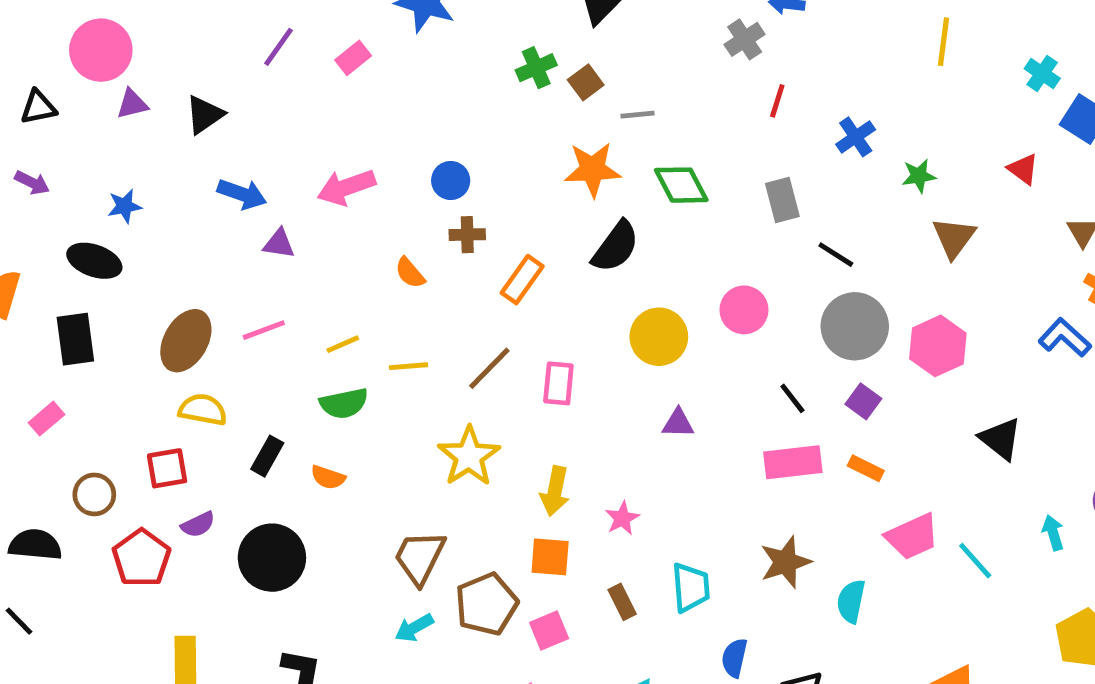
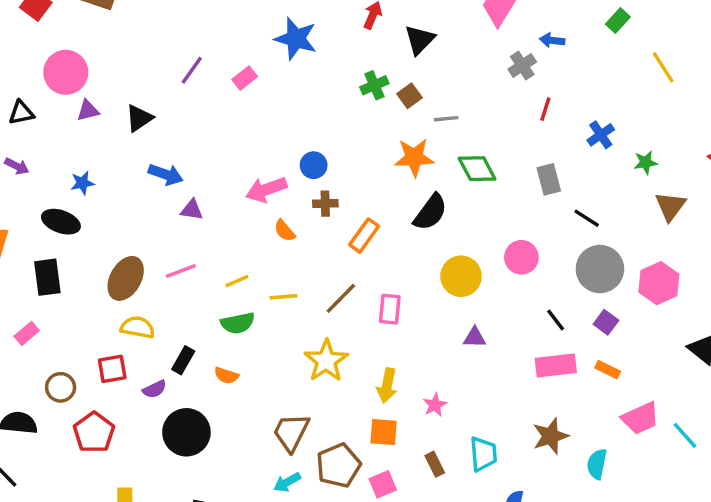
yellow line: (944, 42) -> (663, 67), turned -40
pink arrow: (346, 187) -> (266, 190), moved
purple semicircle: (198, 525) -> (154, 389), moved

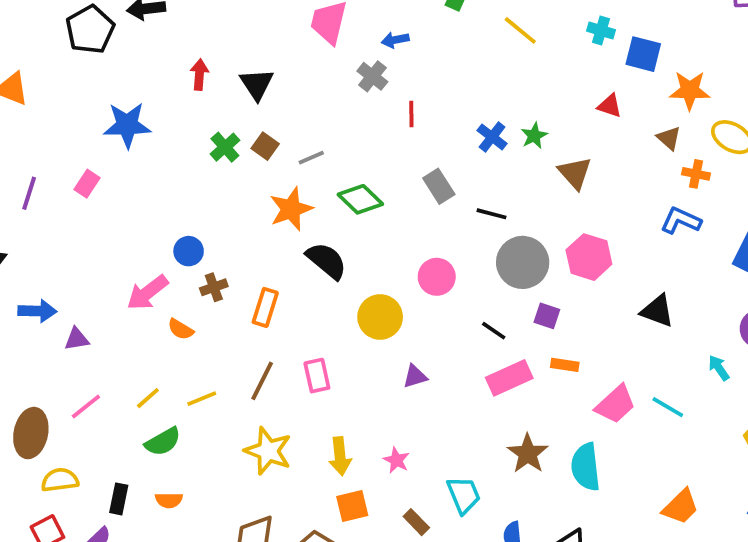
blue cross: (601, 135) -> (492, 137), moved
black semicircle: (430, 212) -> (327, 261), turned -69
cyan semicircle: (597, 464) -> (586, 467), size x1.4

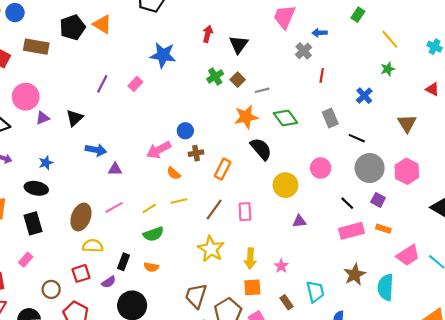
green star: (534, 136) -> (388, 69), moved
yellow line: (202, 399) -> (179, 201), moved

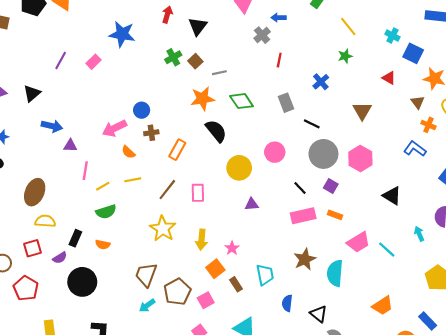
pink line: (114, 207) -> (85, 171), moved, turned -54
orange square: (252, 287) -> (215, 269), moved, turned -36

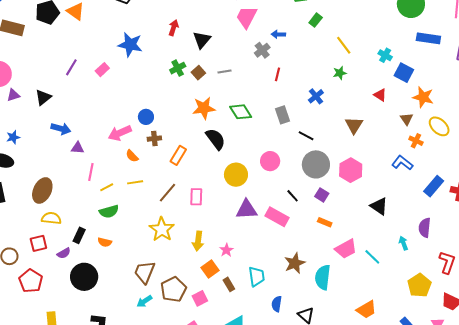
gray line: (219, 73) -> (225, 72), moved
purple triangle: (252, 204) -> (246, 209), size x1.6
pink rectangle: (303, 216) -> (277, 217), moved, turned 40

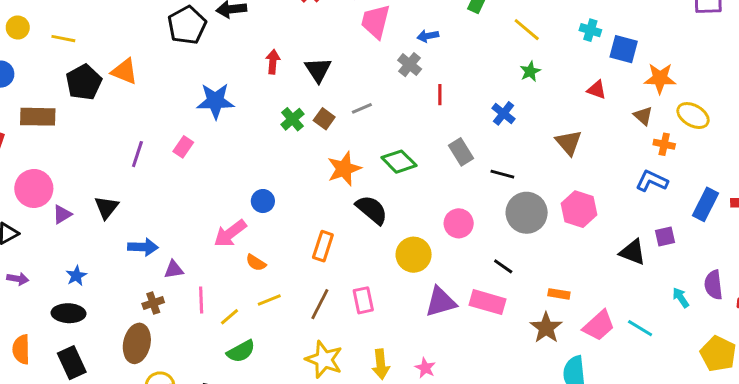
brown cross: (154, 139) -> (153, 303), moved
purple square: (322, 195) -> (665, 236), moved, turned -32
purple semicircle: (425, 228) -> (713, 285), moved
brown star: (295, 263) -> (546, 328), moved

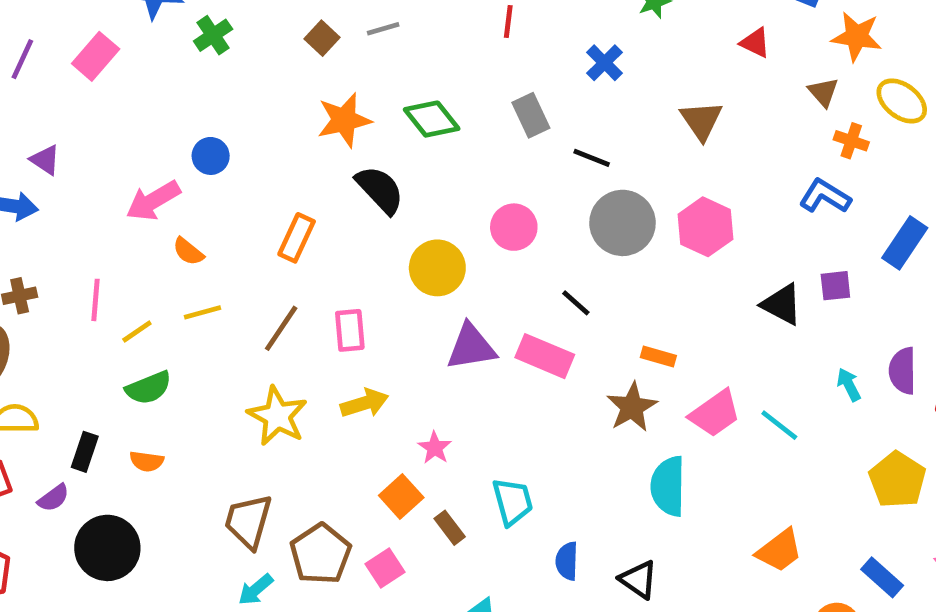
green cross: (292, 119) -> (213, 35), moved
pink rectangle: (183, 147) -> (96, 56), size x1.4
purple triangle: (174, 269) -> (45, 160), moved, turned 36
yellow arrow: (381, 364) -> (364, 403), moved, turned -108

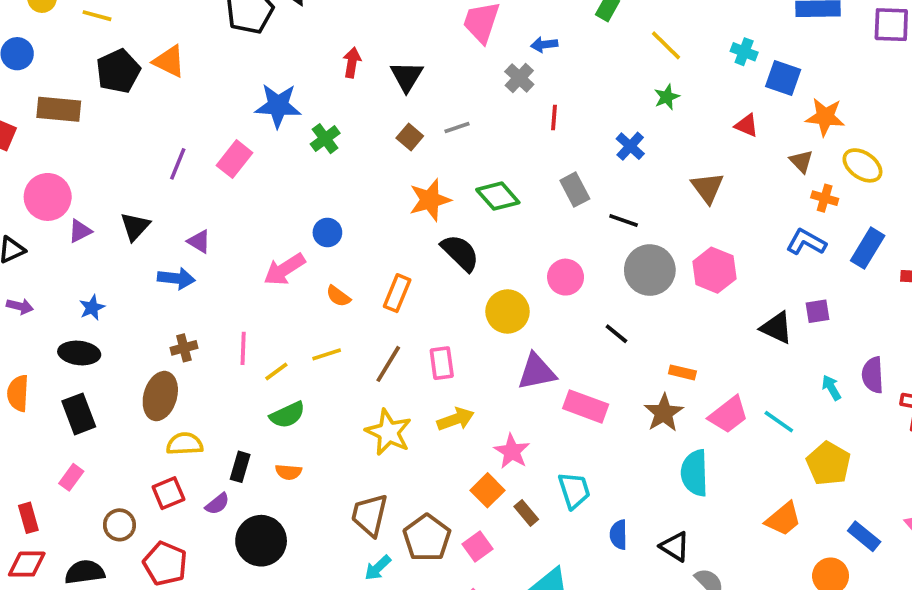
blue rectangle: (905, 243) -> (868, 248), moved
orange semicircle: (188, 251) -> (338, 296), moved
pink rectangle: (545, 356) -> (586, 406), moved
pink star: (435, 448) -> (512, 451), size x1.4
yellow pentagon: (897, 480) -> (828, 464), moved

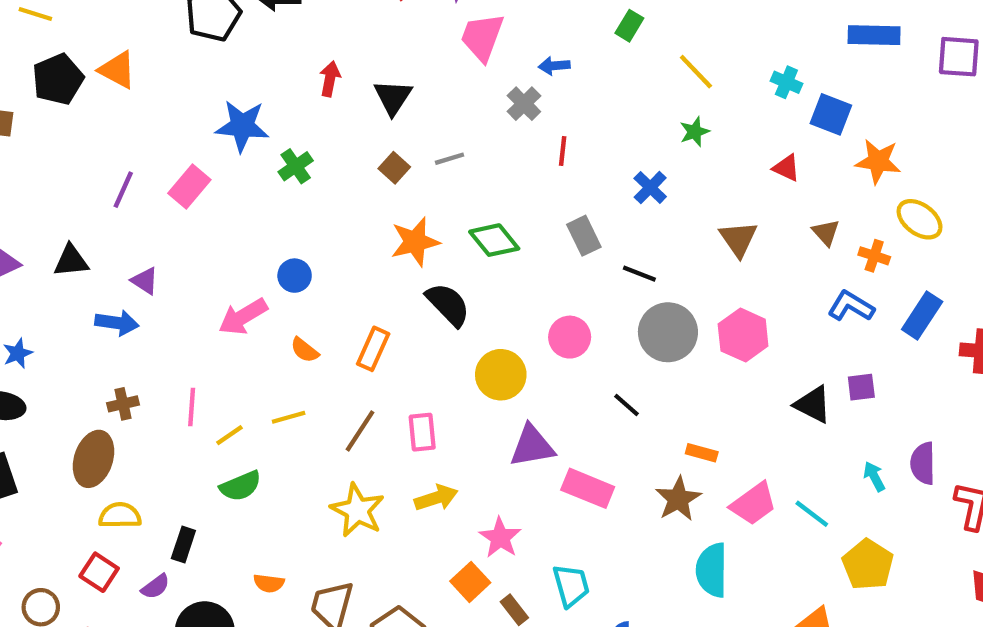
brown triangle: (801, 161) -> (826, 232), moved
black triangle: (135, 227) -> (71, 261), turned 40
orange semicircle: (288, 472) -> (269, 583), moved
red square: (168, 493) -> (99, 572), turned -36

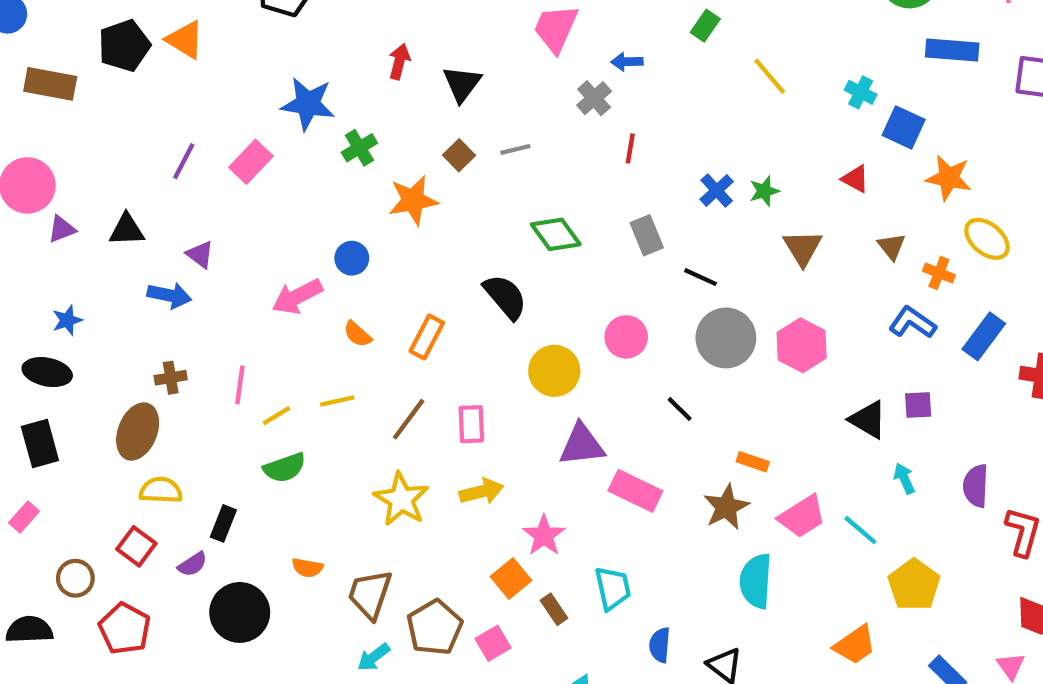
green star: (695, 132) -> (764, 191), moved
orange star: (415, 242) -> (413, 200), moved
cyan arrow: (874, 476) -> (904, 479), moved

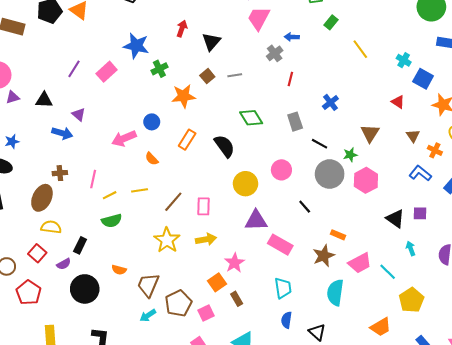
green star: (764, 191) -> (350, 155), moved
orange rectangle: (427, 337) -> (187, 140), moved
cyan trapezoid: (613, 588) -> (283, 288), moved

